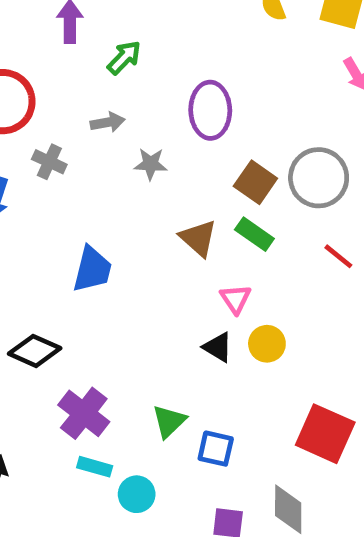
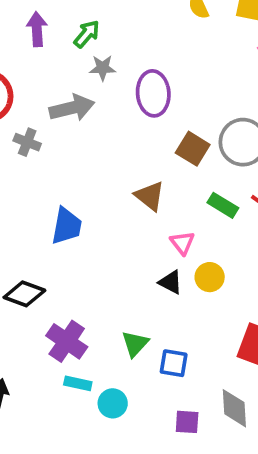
green arrow: (124, 58) -> (87, 34), moved
gray arrow: (108, 122) -> (72, 108), size x1.6
gray star: (151, 164) -> (103, 68), moved
green rectangle: (254, 234) -> (223, 205), moved

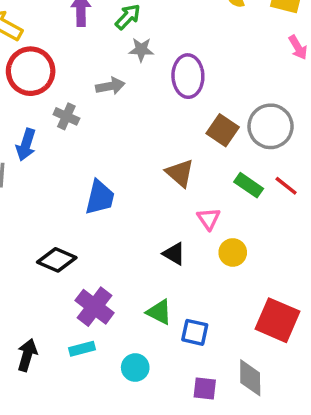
gray arrow: (72, 108) -> (110, 86), size x0.7
black triangle: (171, 282) -> (174, 254), moved
green triangle: (135, 344) -> (159, 312), turned -48
cyan rectangle: (78, 383) -> (82, 349), moved, turned -30

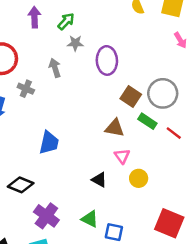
gray arrow: (110, 86) -> (55, 68), turned -96
brown triangle: (180, 173) -> (115, 128), moved, turned -30
green rectangle: (249, 185) -> (147, 121), moved

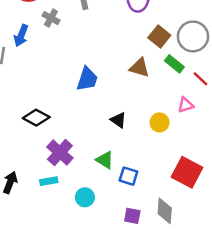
blue trapezoid: (49, 143) -> (87, 79), moved
pink triangle: (122, 156) -> (186, 105), moved, turned 42

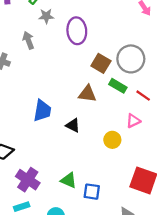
black triangle: (118, 120) -> (73, 125), moved

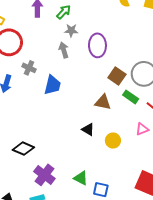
gray arrow: (28, 40) -> (64, 50), moved
blue trapezoid: (42, 111) -> (52, 85), moved
yellow circle: (112, 140) -> (113, 141), moved

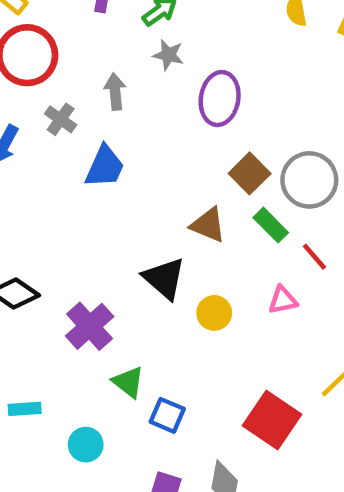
gray arrow: (64, 50) -> (115, 92), moved
black triangle: (88, 129) -> (164, 278), size x1.5
purple cross: (44, 175) -> (90, 326), moved

